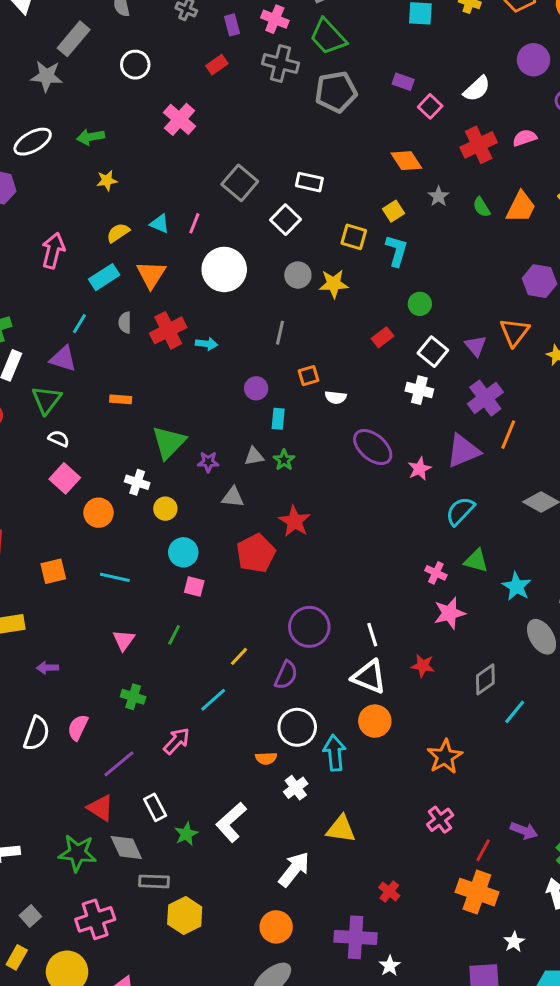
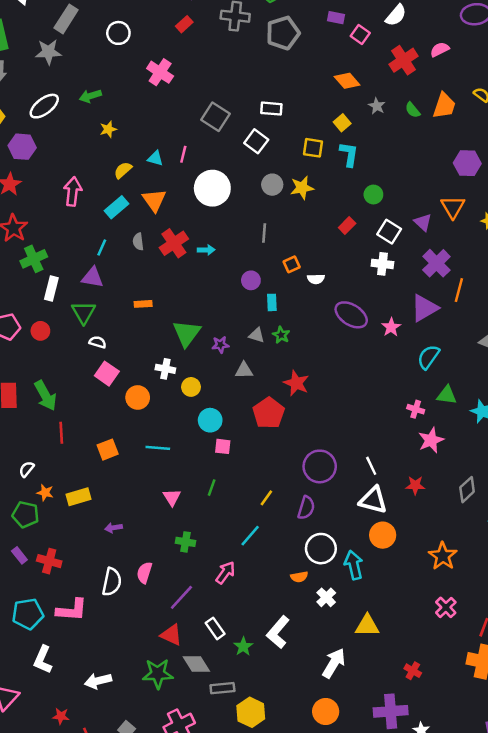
gray triangle: (254, 456) -> (257, 335), turned 35

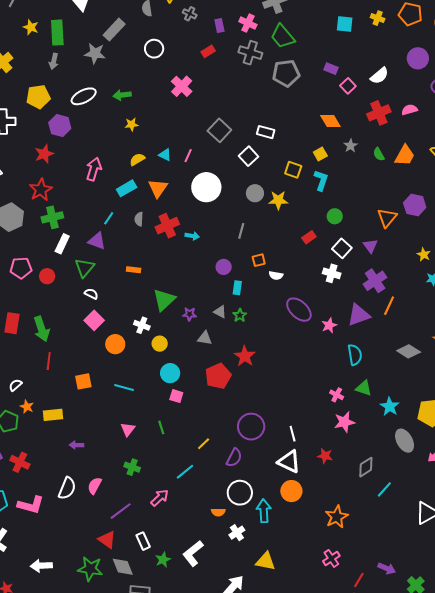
orange triangle: (453, 207) -> (387, 218), moved
cyan semicircle: (428, 357) -> (355, 355), turned 125
green line: (212, 488) -> (161, 427), turned -48

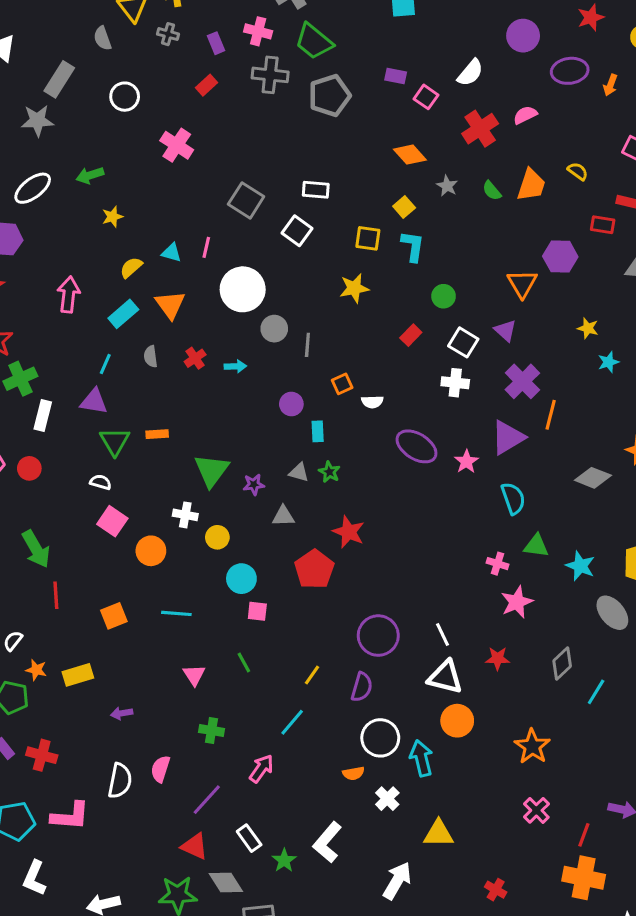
gray circle: (255, 193) -> (274, 329), moved
red cross: (167, 226) -> (195, 358), size x0.6
green triangle: (84, 268) -> (115, 441), moved

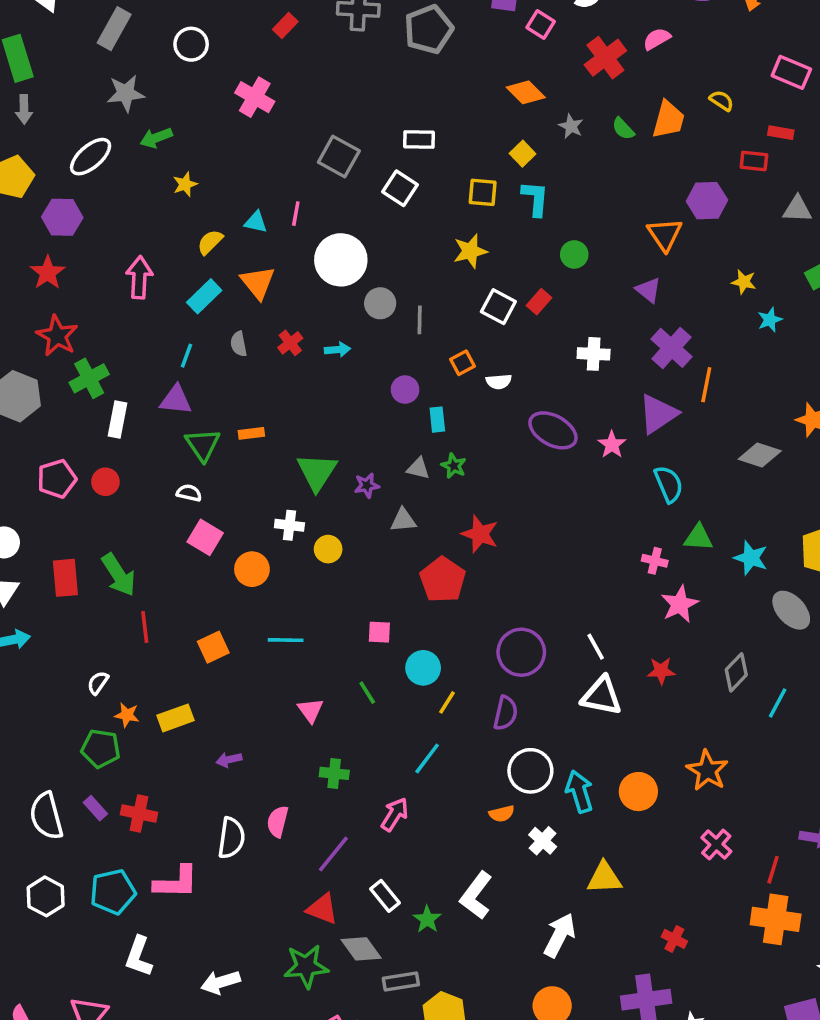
gray star: (37, 121) -> (126, 93), moved
white square: (463, 342) -> (498, 307), moved
cyan circle: (241, 579) -> (423, 668), moved
orange circle: (457, 721) -> (638, 792), moved

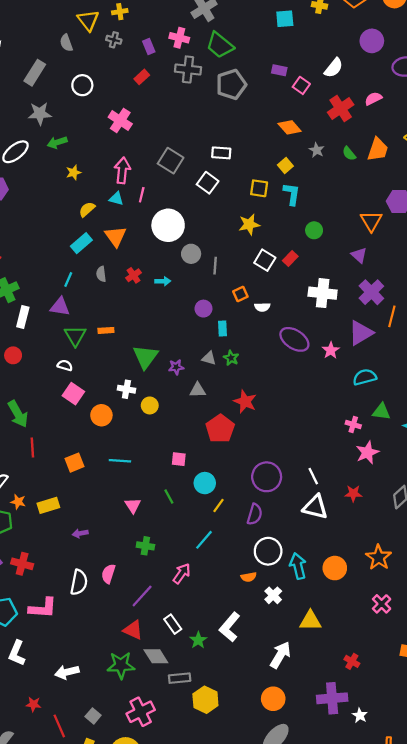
pink arrow: (139, 277) -> (122, 170), moved
white cross: (594, 354) -> (323, 293), size x1.4
cyan semicircle: (669, 484) -> (365, 377), turned -85

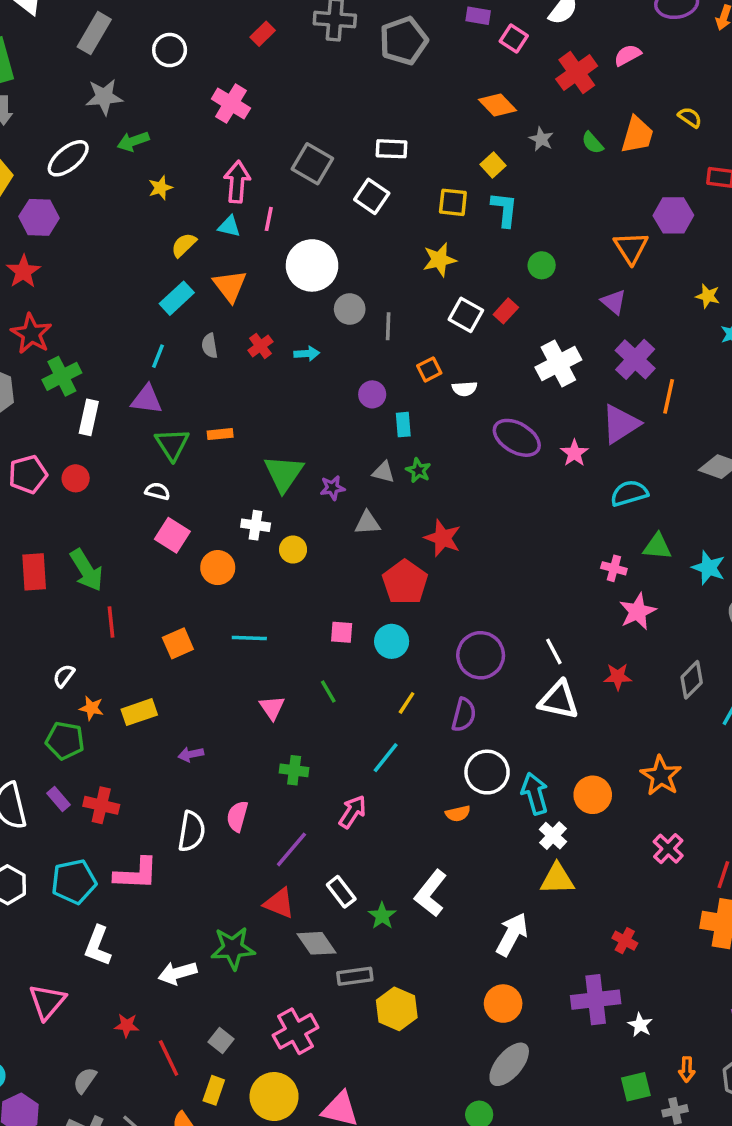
white cross: (323, 293) -> (558, 364), turned -32
cyan circle: (205, 483) -> (392, 641), moved
white cross: (273, 595) -> (553, 836), moved
green star: (121, 665) -> (233, 948), moved

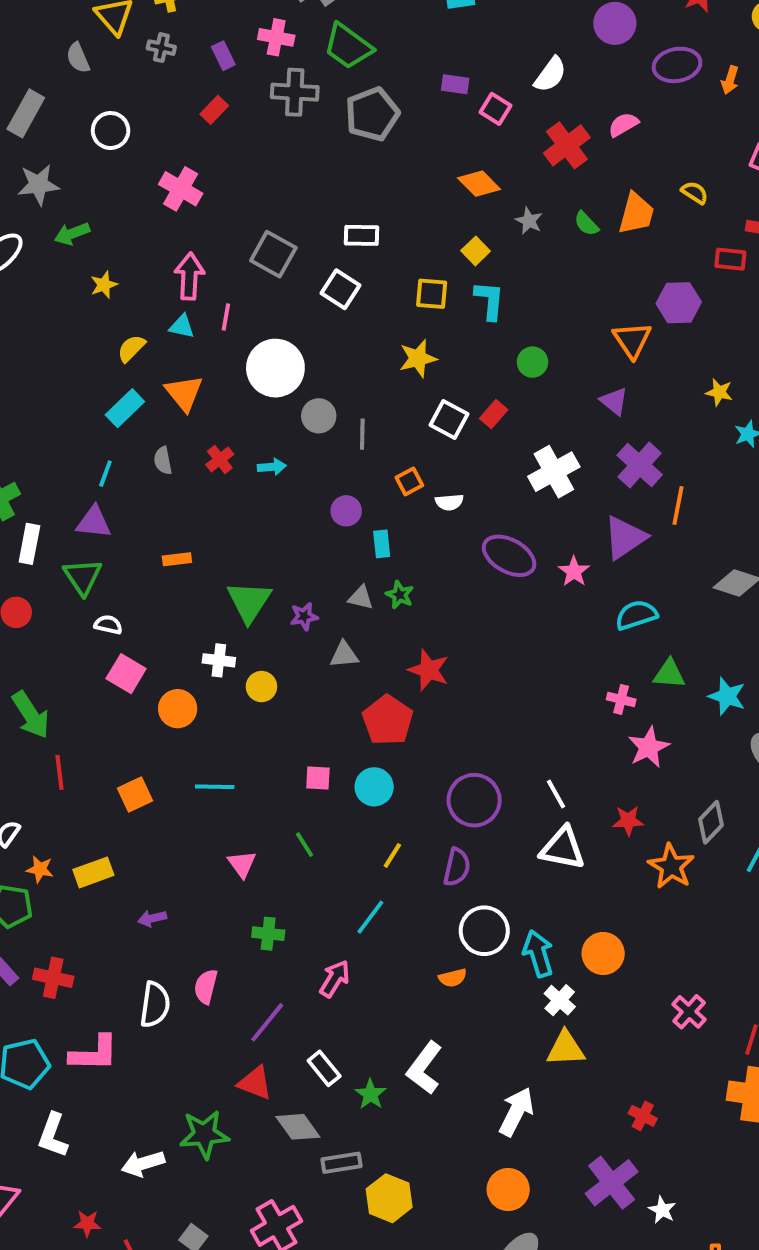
green triangle: (172, 444) -> (83, 577), moved
orange star: (661, 776) -> (671, 866), moved
purple cross: (596, 1000) -> (612, 1183), turned -30

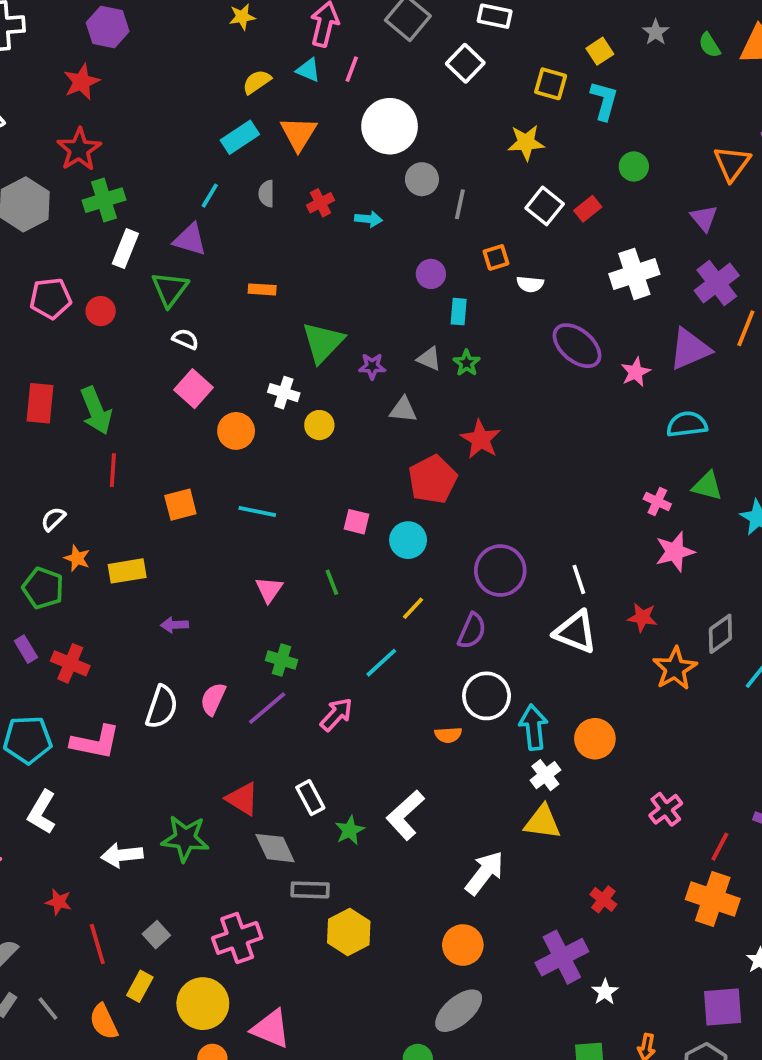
purple line: (267, 1022) -> (267, 708), moved

